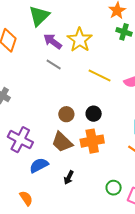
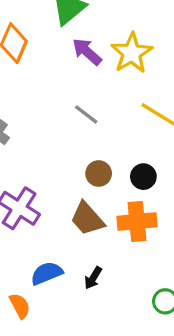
gray line: (54, 64) -> (86, 114), moved
blue semicircle: (39, 165) -> (47, 273), moved

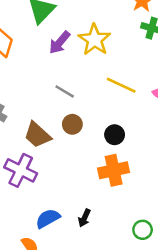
purple arrow: (87, 52) -> (60, 43), turned -85
brown circle: (99, 173) -> (72, 124), moved
brown trapezoid: (87, 219) -> (37, 135), moved

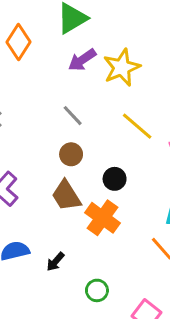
brown trapezoid: (37, 135) -> (66, 196), moved
orange cross: (114, 170) -> (102, 218), turned 32
green circle: (143, 230) -> (97, 290), moved

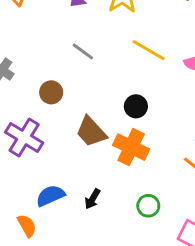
brown circle: (71, 154) -> (51, 92), moved
green circle: (97, 290) -> (148, 206), moved

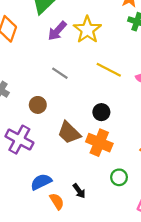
black arrow: (92, 199) -> (79, 191), moved, turned -64
green circle: (148, 206) -> (119, 177), moved
orange semicircle: (27, 226) -> (57, 201), moved

